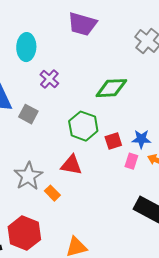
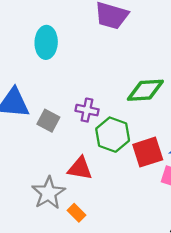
purple cross: (49, 79) -> (87, 110), moved, turned -30
red square: (113, 141) -> (148, 152), size x1.5
red triangle: (71, 165) -> (80, 168), moved

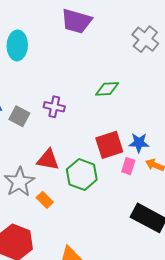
green diamond: (145, 90) -> (107, 89), size x0.7
green hexagon: (113, 135) -> (82, 175), moved

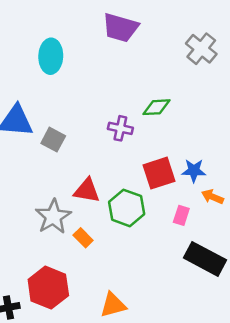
purple cross: (54, 107) -> (120, 128), moved
pink rectangle: (128, 166) -> (181, 215), moved

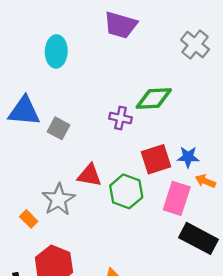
green diamond: (156, 107) -> (154, 98), size x1.4
pink rectangle: (181, 215) -> (177, 198), size x1.8
orange rectangle: (83, 238) -> (29, 219), moved

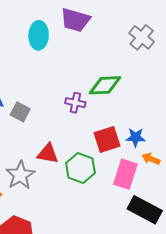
cyan ellipse: (56, 51) -> (39, 35), moved

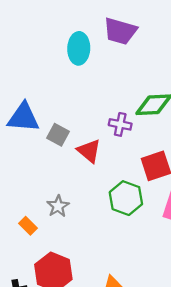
red triangle: (48, 154) -> (89, 151), moved, turned 30
gray star: (20, 175) -> (58, 206), size x0.7

